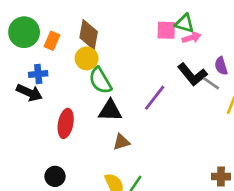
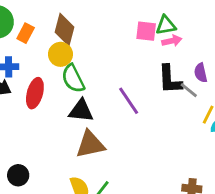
green triangle: (185, 23) -> (166, 25), turned -30
black L-shape: (192, 74) -> (170, 79), turned 32
purple line: (155, 98) -> (129, 101), turned -76
red ellipse: (66, 123) -> (35, 93), moved
brown triangle: (121, 142) -> (90, 144), size x1.6

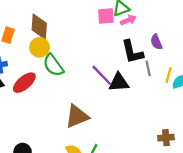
gray line: (189, 90) -> (148, 68), moved, turned 49
red ellipse: (35, 93) -> (24, 83), turned 45
black triangle: (81, 111) -> (119, 82), moved

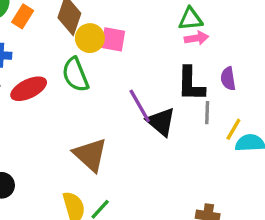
pink square: (106, 16) -> (113, 39), moved
yellow circle: (40, 47) -> (90, 38), moved
black triangle: (119, 82) -> (161, 122), turned 30
brown triangle: (77, 116) -> (90, 155), turned 50

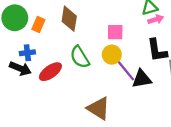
yellow circle: (90, 38) -> (112, 55), moved
pink square: (113, 39) -> (115, 32), moved
black triangle: (161, 122) -> (142, 79), turned -40

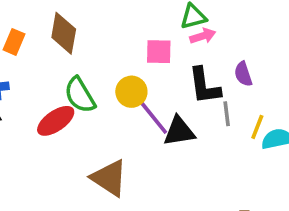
pink square: (115, 32) -> (159, 52), moved
red ellipse: (50, 72) -> (56, 121), moved

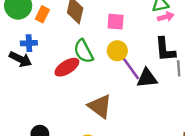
pink square: (159, 52) -> (116, 22), moved

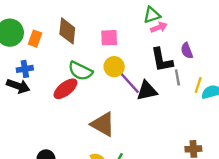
green semicircle: (84, 51) -> (80, 71), turned -30

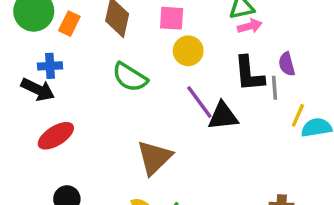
pink square: (109, 38) -> (172, 18), moved
yellow circle: (114, 67) -> (188, 51), moved
gray line: (177, 77) -> (274, 88), moved
red ellipse: (65, 89) -> (56, 136), moved
brown triangle: (103, 124) -> (154, 158), turned 40

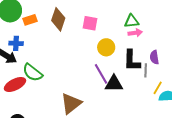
orange rectangle: (69, 24) -> (30, 20), turned 40
yellow circle: (188, 51) -> (106, 47), moved
green semicircle: (130, 77) -> (33, 73), moved

